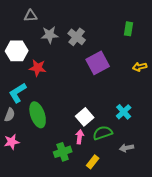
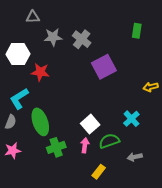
yellow arrow: (140, 67) -> (151, 87), moved
green cross: (63, 152) -> (56, 147), moved

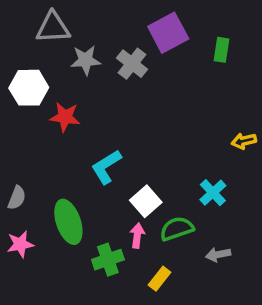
gray triangle: (33, 17) -> (53, 28), size x1.5
purple square: (104, 67) -> (168, 33), moved
cyan L-shape: (19, 99) -> (106, 167), moved
green ellipse: (40, 122) -> (68, 222), moved
green cross: (56, 147) -> (108, 260), moved

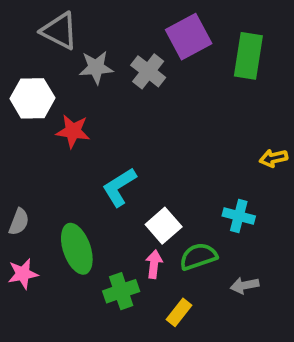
gray triangle: (53, 28) -> (59, 31), turned 30
green rectangle: (221, 50) -> (248, 56), size x1.6
cyan cross: (213, 193) -> (239, 216), turned -32

